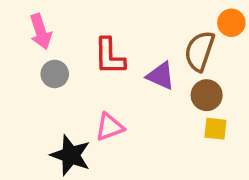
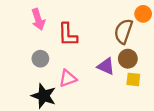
pink arrow: (41, 32) -> (38, 19), moved
gray circle: (55, 74) -> (40, 59), moved
purple triangle: (161, 76) -> (106, 66), moved

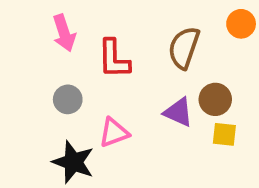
brown semicircle: (123, 31) -> (184, 48), moved

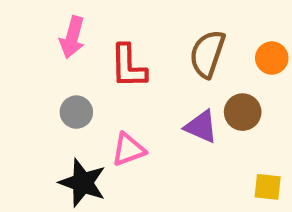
orange circle: (241, 24) -> (272, 58), moved
pink arrow: (64, 33) -> (72, 37), turned 33
yellow square: (224, 134) -> (268, 187), moved

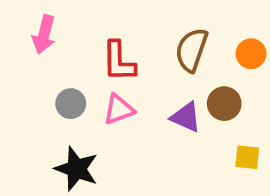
pink arrow: (72, 37) -> (44, 35), moved
pink triangle: (128, 149) -> (119, 109), moved
yellow square: (268, 187) -> (247, 157), moved

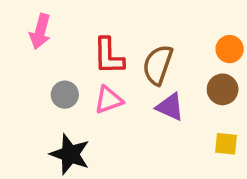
brown semicircle: (192, 50) -> (158, 65), moved
brown circle: (224, 104) -> (223, 89), moved

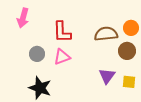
brown semicircle: (158, 65) -> (106, 34), moved, turned 65
purple triangle: (170, 107) -> (107, 76), moved, turned 42

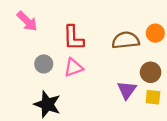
pink arrow: (23, 18) -> (27, 21), turned -60
brown circle: (127, 51) -> (151, 72), moved

